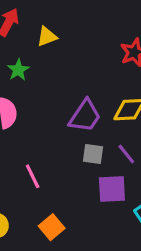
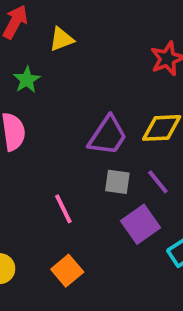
pink line: (33, 176) -> (63, 209), moved
purple square: (112, 189) -> (140, 224), turned -32

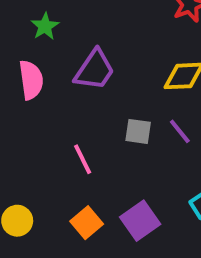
purple trapezoid: (108, 136) -> (95, 70), moved
purple square: (140, 224) -> (140, 221), moved

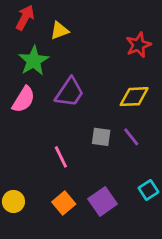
green star: (45, 26) -> (34, 61), size x1.5
pink semicircle: (31, 80) -> (24, 99), turned 40

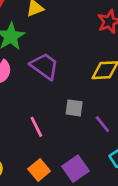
purple trapezoid: (69, 92) -> (44, 66), turned -88
purple line: (131, 137) -> (102, 124), moved

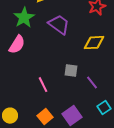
purple trapezoid: (44, 66) -> (59, 25), moved

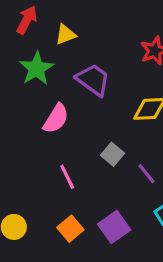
pink semicircle: (17, 45) -> (56, 119), moved
gray square: (71, 71) -> (112, 154), turned 32

